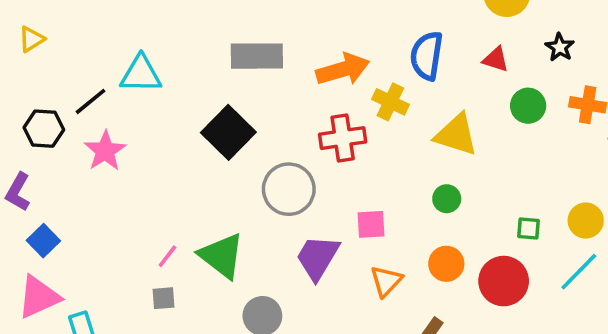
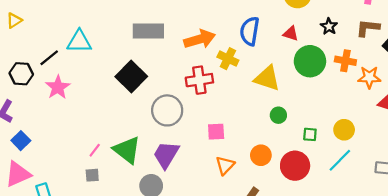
green circle: (528, 106) -> (310, 61), size x1.5
green circle: (447, 199) -> (278, 115), moved
purple trapezoid: (318, 257) -> (166, 155), moved

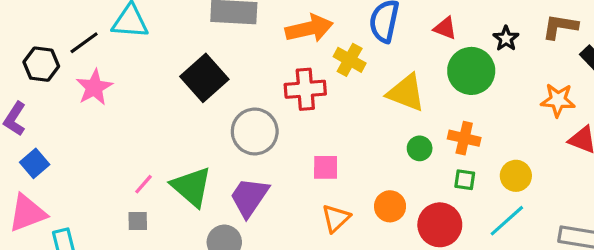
black star: (329, 26) -> (506, 38), moved
orange cross: (345, 61) -> (464, 138), moved

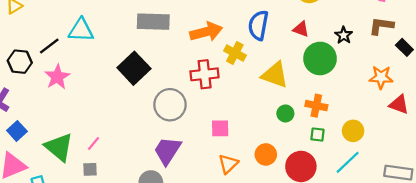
green triangle: (192, 187) -> (59, 147), moved

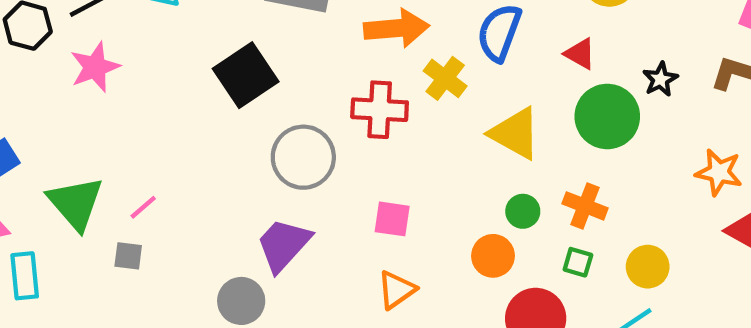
orange circle: (266, 154) -> (493, 256), moved

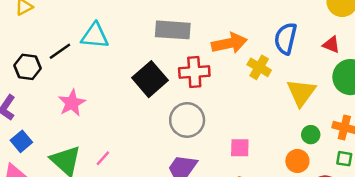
pink star: (95, 67) -> (72, 103), moved
red cross: (380, 110) -> (194, 72), moved
yellow triangle: (515, 133) -> (301, 93), turned 44

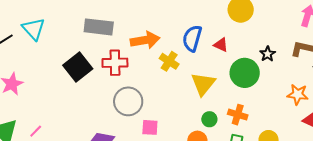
cyan triangle: (95, 36) -> (33, 29), turned 40
red triangle: (331, 45) -> (221, 45), moved
gray circle: (187, 120) -> (128, 101), moved

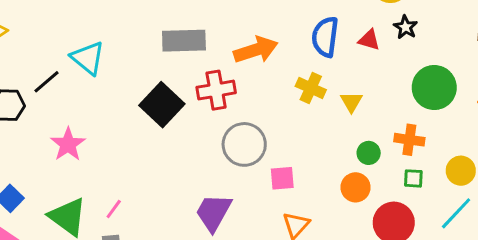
black star: (268, 54) -> (406, 27), moved
yellow cross: (169, 61) -> (311, 88), moved
green circle: (245, 73) -> (434, 88), moved
yellow triangle: (203, 84) -> (351, 102), size x0.6

